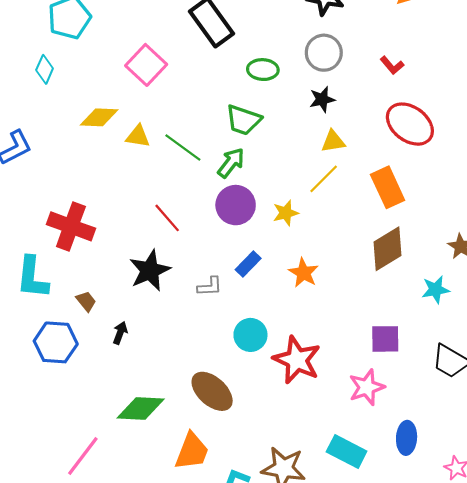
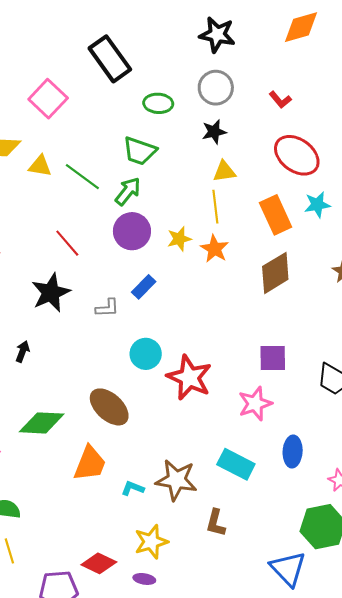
yellow line: (324, 179) -> (215, 207), turned -52
orange star: (304, 273) -> (215, 249), moved
cyan star: (436, 290) -> (317, 205), moved

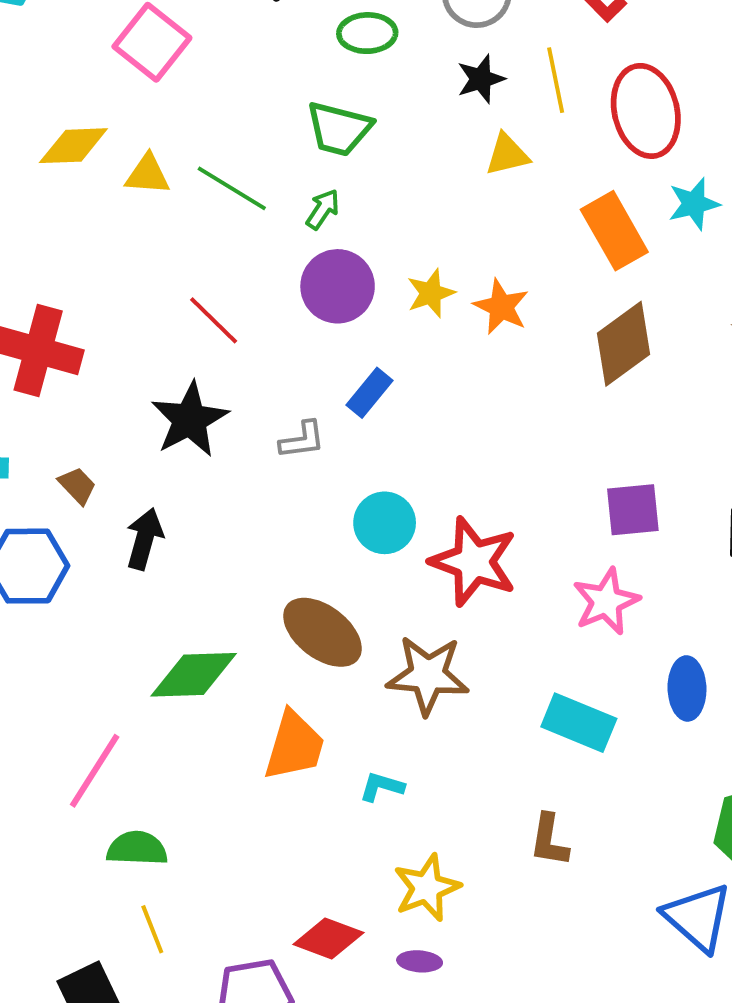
red ellipse: (297, 155) -> (646, 111), turned 45
green arrow: (128, 191) -> (323, 209), size x0.7
yellow line: (215, 207) -> (556, 80), moved
black arrow: (23, 351) -> (144, 539), size x1.4
brown star: (176, 480) -> (428, 675), moved

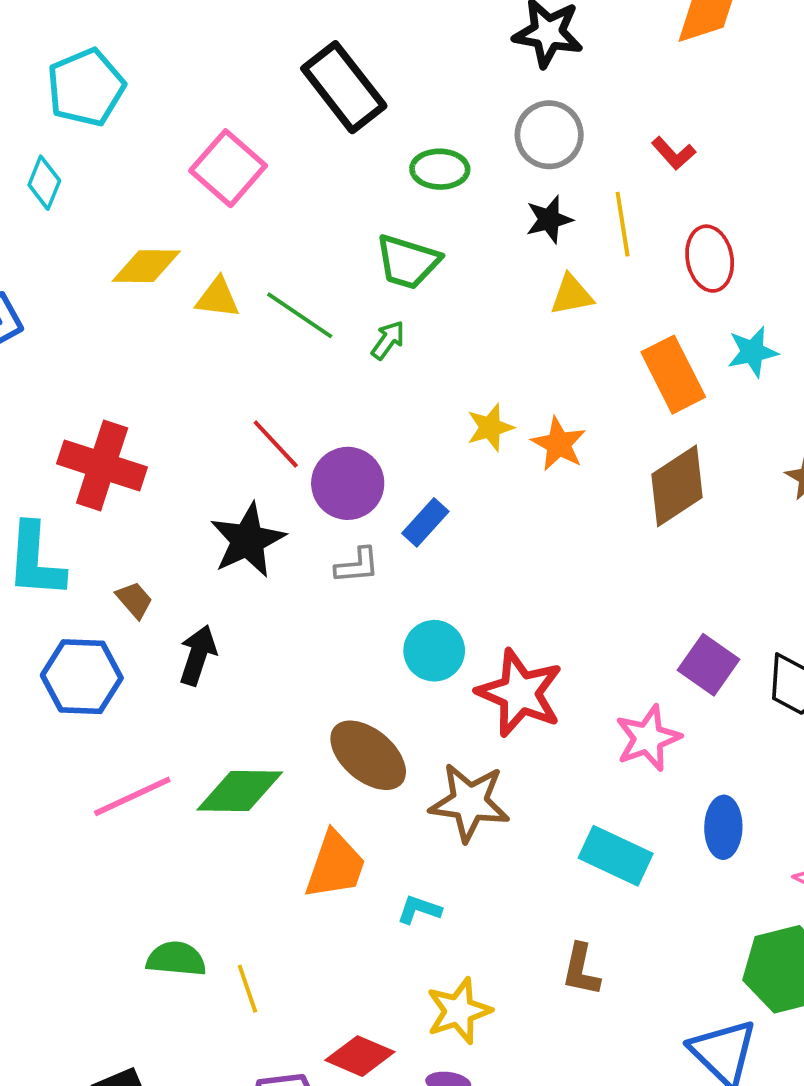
red ellipse: (646, 111) -> (710, 259), size x0.7
purple circle: (338, 286) -> (348, 483), moved
purple square: (633, 510) -> (708, 665), moved, turned 38
pink line: (95, 771) -> (132, 796), moved, turned 30
yellow line: (152, 929) -> (247, 989), moved

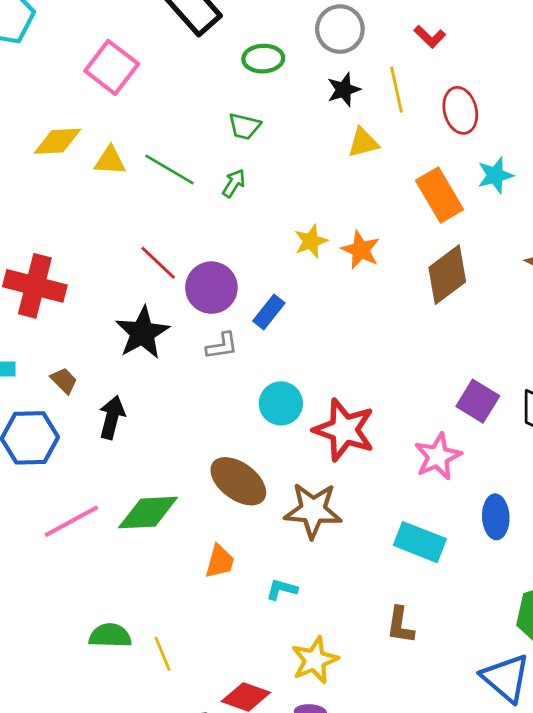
green trapezoid: (408, 262) -> (244, 126), size x0.7
orange trapezoid: (335, 865) -> (220, 561), size x0.7

